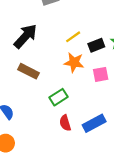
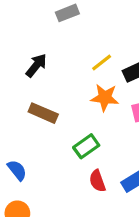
black arrow: (25, 36) -> (36, 65), size x0.7

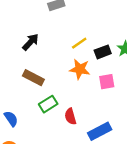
green rectangle: (86, 146) -> (48, 104), moved
red semicircle: (97, 181) -> (70, 116), moved

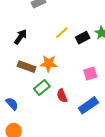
orange star: (80, 69) -> (49, 63), moved
pink square: (107, 82) -> (90, 74), moved

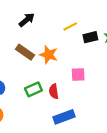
pink square: (90, 74) -> (78, 74), moved
green rectangle: (42, 88) -> (33, 89), moved
blue rectangle: (88, 105) -> (64, 117), moved

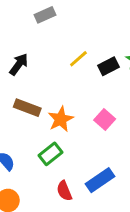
orange star: (49, 55) -> (61, 119), moved, turned -30
pink square: (78, 74) -> (105, 120), turned -32
red semicircle: (54, 91) -> (64, 191), moved

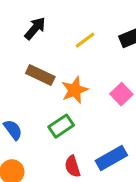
yellow line: (78, 59) -> (85, 40), moved

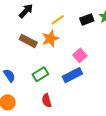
orange star: (75, 90) -> (50, 39), moved
blue rectangle: (111, 158) -> (72, 75), moved

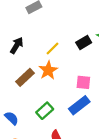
brown rectangle: (28, 41) -> (25, 77), turned -60
pink square: (80, 55) -> (83, 82), turned -32

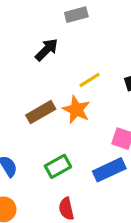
black arrow: (17, 45) -> (47, 50), moved
orange star: (48, 70) -> (76, 110), turned -30

